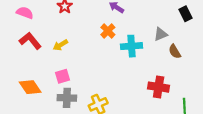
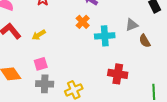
red cross: (159, 87) -> (118, 74), moved

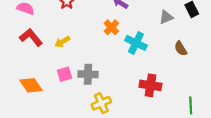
gray triangle: (132, 25) -> (166, 17), moved
cyan cross: (105, 36) -> (136, 43), turned 30
gray cross: (45, 84) -> (88, 74), moved

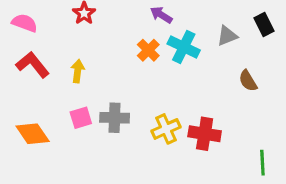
yellow arrow: (62, 42) -> (78, 71), turned 128
cyan cross: (136, 43) -> (184, 47), moved
yellow cross: (101, 103) -> (166, 129), moved

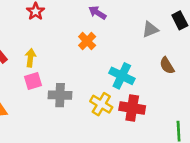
cyan cross: (184, 47) -> (122, 76), moved
pink square: (81, 118) -> (33, 81), moved
yellow cross: (166, 129) -> (101, 104), turned -35

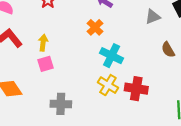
cyan cross: (122, 76) -> (112, 56), moved
gray cross: (60, 95) -> (61, 104), moved

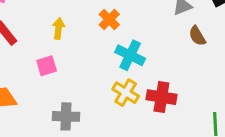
yellow arrow: (43, 43) -> (59, 28), moved
brown semicircle: (168, 50) -> (197, 36), moved

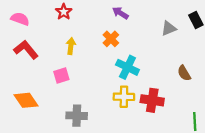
brown semicircle: (197, 36) -> (184, 73), moved
yellow cross: (126, 93) -> (124, 97), turned -30

